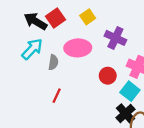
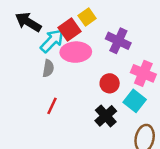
red square: (56, 18) -> (69, 30), moved
cyan arrow: (32, 49) -> (52, 41), moved
black cross: (125, 113) -> (106, 116), moved

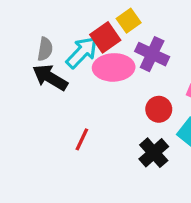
black arrow: (28, 22) -> (50, 77), moved
purple cross: (118, 41) -> (152, 54), moved
gray semicircle: (48, 68) -> (45, 49), moved

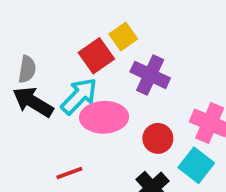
cyan arrow: (82, 52) -> (79, 96), moved
pink ellipse: (114, 67) -> (104, 117), moved
red line: (82, 139) -> (69, 173), turned 45

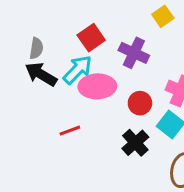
yellow square: (123, 37) -> (163, 16), moved

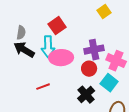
purple cross: (134, 53) -> (94, 50), moved, turned -36
cyan arrow: (77, 70) -> (48, 47), turned 135

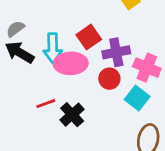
red square: (57, 26) -> (89, 37), moved
gray semicircle: (21, 33) -> (15, 29), turned -136
black cross: (86, 95) -> (72, 115), moved

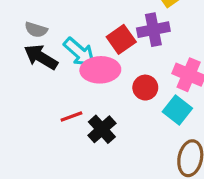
gray semicircle: (15, 29) -> (36, 30), turned -126
cyan arrow: (53, 48) -> (79, 52), turned -48
purple cross: (116, 52) -> (153, 30), moved

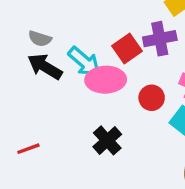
red line: (71, 116) -> (28, 149), moved

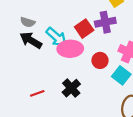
red line: (28, 149) -> (37, 93), moved

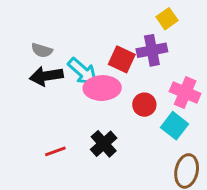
red square: (84, 29) -> (122, 59), turned -30
black arrow: (31, 40) -> (46, 76), turned -40

